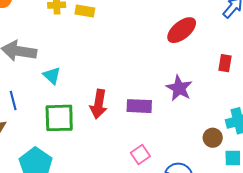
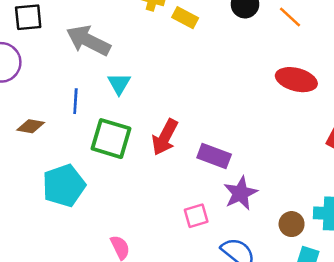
red ellipse: (182, 30) -> (296, 80), turned 36
purple star: (179, 88) -> (240, 193), moved
blue line: (13, 100) -> (75, 101), moved

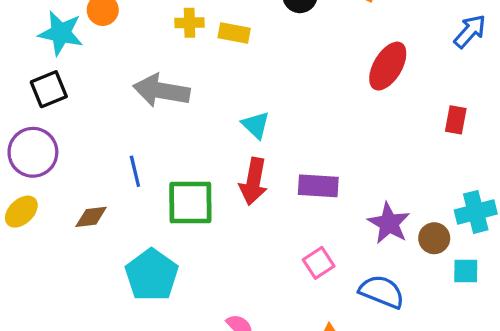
gray arrow: (88, 41) -> (161, 91), moved
red ellipse: (296, 80) -> (388, 66), turned -57
cyan triangle: (119, 84) -> (256, 125), moved
purple star: (240, 193) -> (389, 223), moved

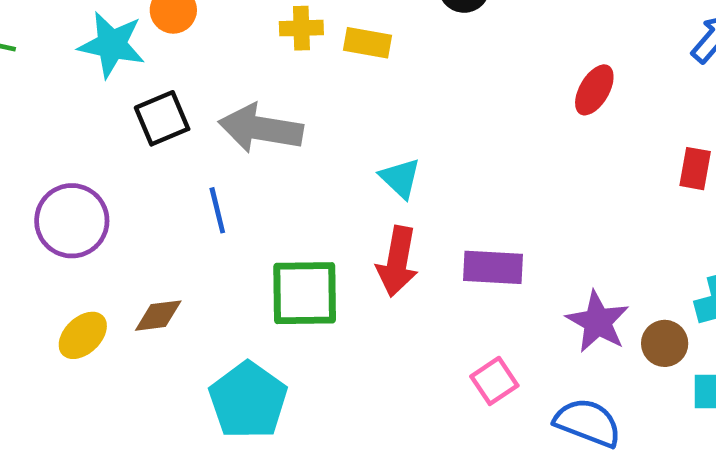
red ellipse: (388, 66) -> (594, 90), size x0.7
black square: (49, 89) -> (162, 118), moved
blue line: (135, 171) -> (217, 210), moved
yellow ellipse: (21, 212) -> (83, 335), moved

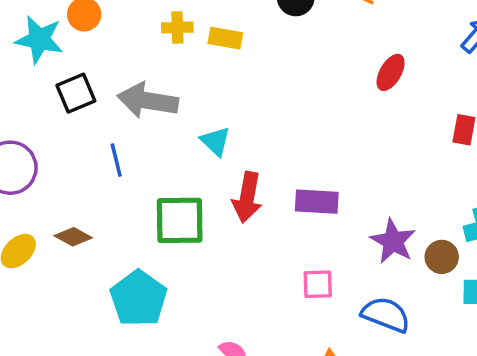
cyan triangle: (400, 178) -> (215, 141), moved
brown diamond: (158, 316) -> (73, 237), turned 36
pink square: (494, 381) -> (318, 284), turned 32

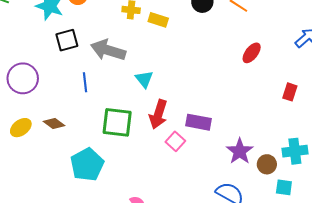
pink square: (318, 284) -> (175, 141), moved, turned 36

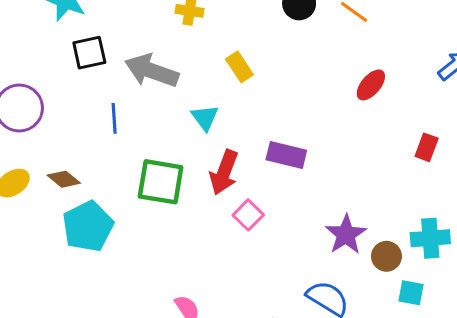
yellow rectangle: (158, 20) -> (239, 67), moved, turned 36
purple rectangle: (199, 122) -> (286, 155), moved
cyan pentagon: (87, 165) -> (88, 226), moved

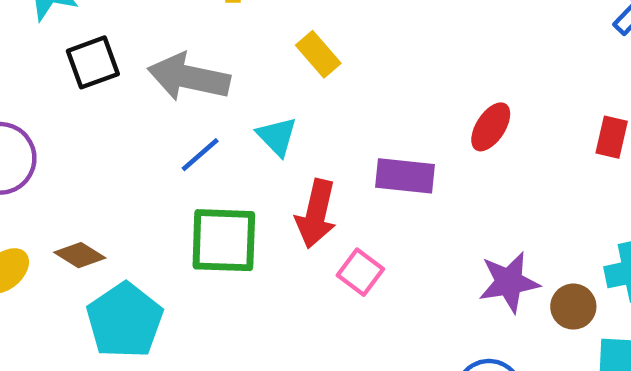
red ellipse: (371, 85) -> (491, 127), moved
blue line: (114, 118) -> (200, 155), moved, turned 60
purple star: (346, 235) -> (509, 282), turned 30

